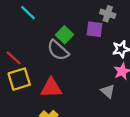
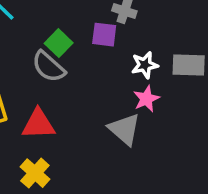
gray triangle: (108, 91) -> (124, 129), size x1.5

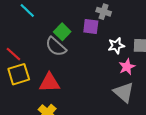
pink star: (146, 99) -> (127, 67), moved
gray triangle: (124, 129) -> (124, 92), moved

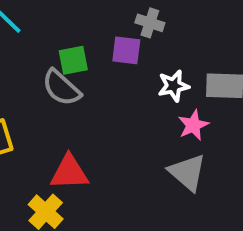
green square: (62, 32) -> (73, 60), turned 35
red triangle: (49, 83) -> (69, 172), moved

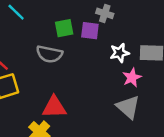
green square: (73, 60) -> (64, 28), moved
gray semicircle: (61, 88) -> (49, 54), turned -30

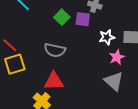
green square: (64, 28) -> (62, 17), turned -35
gray semicircle: (49, 54) -> (55, 50), moved

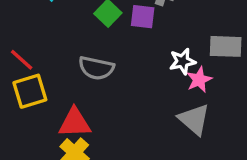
white star: (107, 37) -> (182, 61), moved
red triangle: (54, 81) -> (75, 123), moved

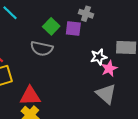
gray semicircle: (96, 68) -> (42, 49), moved

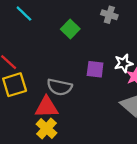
purple square: (73, 28) -> (95, 69), moved
gray semicircle: (42, 49) -> (60, 87), moved

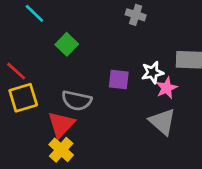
green square: (70, 29) -> (67, 44), moved
red triangle: (47, 107) -> (61, 124), turned -45

